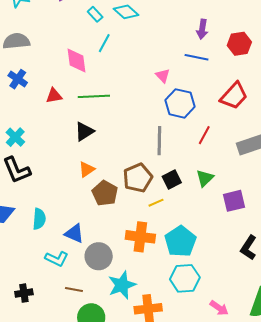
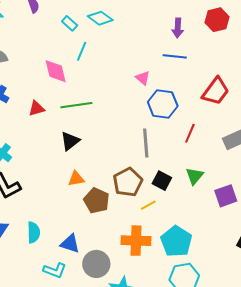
red hexagon: (239, 44) -> (217, 20), moved
orange triangle: (87, 169) -> (76, 179), turned 30
black square: (172, 179) -> (162, 181), turned -30

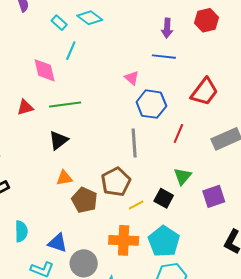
black square: (162, 181) -> (164, 198), moved

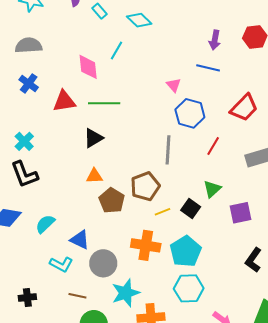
cyan rectangle: (59, 23) -> (99, 11), moved
red triangle: (25, 107) -> (64, 101), size x1.4
cyan semicircle: (21, 231) -> (45, 224), turned -140

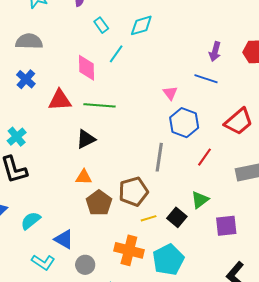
cyan rectangle: (99, 11) -> (101, 25), moved
cyan diamond: (139, 20) -> (141, 25), turned -65
gray circle: (103, 263) -> (85, 265), size x0.7

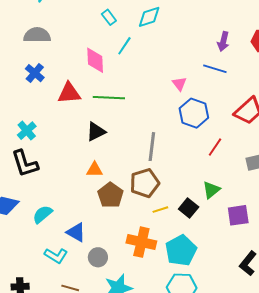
gray line: (159, 157) -> (152, 147), moved

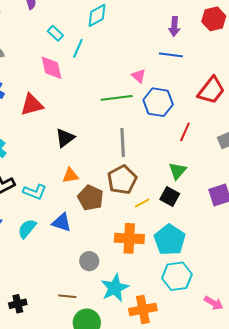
cyan rectangle: (109, 17) -> (55, 33), moved
green line: (109, 98) -> (117, 98), moved
green triangle: (211, 190) -> (177, 171), moved
blue triangle: (76, 232) -> (62, 222), moved
cyan L-shape: (56, 256) -> (35, 192), moved

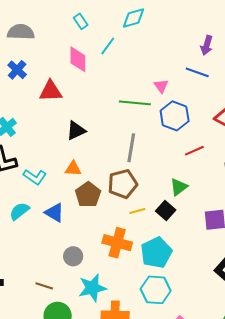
cyan rectangle: (55, 33) -> (81, 21), moved
red line: (185, 132) -> (194, 151), turned 30

